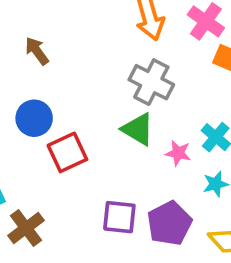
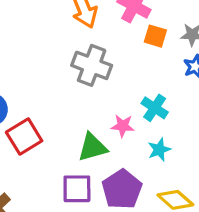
green triangle: (138, 129) -> (92, 147), moved, turned -40

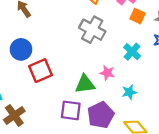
cyan cross: (155, 108) -> (132, 52), moved

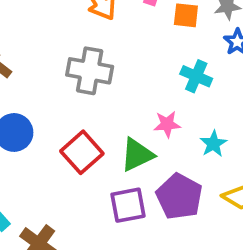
gray cross: (92, 30) -> (90, 71), moved
red square: (41, 71) -> (82, 152), moved

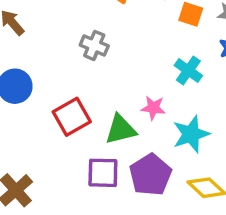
gray cross: (90, 71) -> (94, 45), size x0.7
cyan star: (213, 144) -> (191, 134), size x1.5

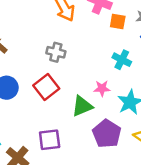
red square: (72, 117) -> (46, 87), moved
purple square: (103, 173) -> (50, 140), moved

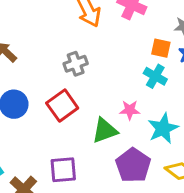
orange square: (118, 21) -> (161, 48), moved
gray cross: (56, 52) -> (76, 64), turned -36

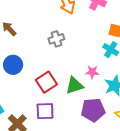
red square: (62, 105) -> (46, 82), moved
purple pentagon: (133, 165) -> (93, 110), turned 30

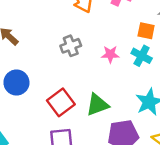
pink star: (92, 72) -> (110, 54), moved

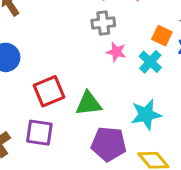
gray cross: (71, 46) -> (103, 23), moved

